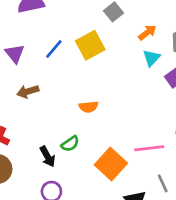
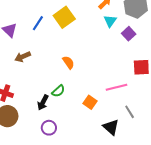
orange semicircle: (89, 107) -> (68, 62), turned -112
black arrow: (47, 157) -> (43, 102), turned 63
orange square: (111, 164) -> (90, 102), size x0.6

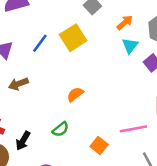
orange semicircle: (68, 62) -> (75, 94), turned -96
black arrow: (43, 102) -> (23, 141), moved

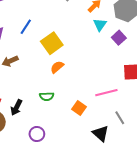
yellow square: (73, 38) -> (52, 43), moved
green semicircle: (60, 129) -> (47, 96), turned 40

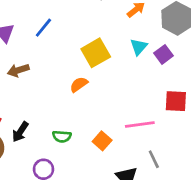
cyan triangle: (100, 25) -> (139, 47), moved
yellow square: (52, 43) -> (96, 53), moved
green semicircle: (47, 96) -> (62, 136), moved

